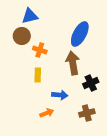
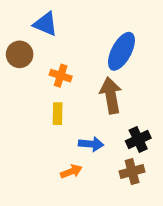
blue triangle: (30, 16) -> (45, 24), turned 36
brown circle: (22, 36) -> (20, 54), moved
black cross: (91, 83) -> (138, 139), moved

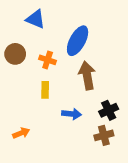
blue ellipse: (121, 51) -> (78, 41), moved
brown circle: (20, 54) -> (15, 54), moved
orange arrow: (71, 171) -> (21, 133), moved

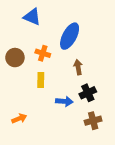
brown circle: (15, 54) -> (15, 58), moved
brown arrow: (87, 76) -> (78, 67), size x0.6
black cross: (109, 110) -> (88, 93), moved

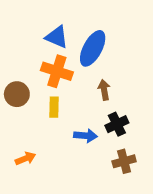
blue triangle: (32, 17) -> (57, 37), moved
orange cross: (43, 53) -> (57, 71), size x1.5
brown circle: (15, 58) -> (17, 94), moved

